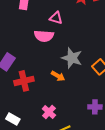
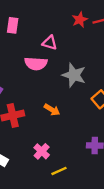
gray star: (72, 58) -> (74, 75), moved

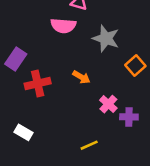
pink cross: (42, 151) -> (108, 104), moved

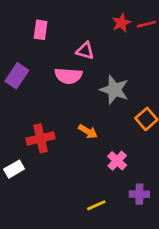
purple rectangle: (16, 59) -> (17, 76), moved
purple cross: (129, 117) -> (139, 194), moved
white rectangle: (23, 132) -> (14, 169), moved, turned -60

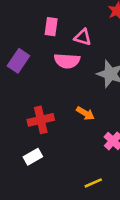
pink rectangle: (41, 30) -> (51, 27), moved
white rectangle: (14, 169) -> (33, 157), moved

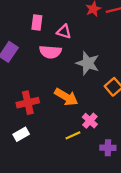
orange arrow: (85, 113) -> (66, 97), size x1.5
yellow line: (93, 183) -> (73, 135), moved

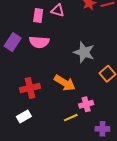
pink triangle: (64, 32) -> (58, 10), moved
pink semicircle: (50, 52) -> (39, 42), moved
pink cross: (90, 121) -> (86, 104), turned 32

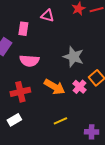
pink rectangle: (38, 16) -> (23, 29), moved
pink semicircle: (39, 42) -> (29, 61), moved
pink cross: (86, 104) -> (80, 87), moved, turned -32

